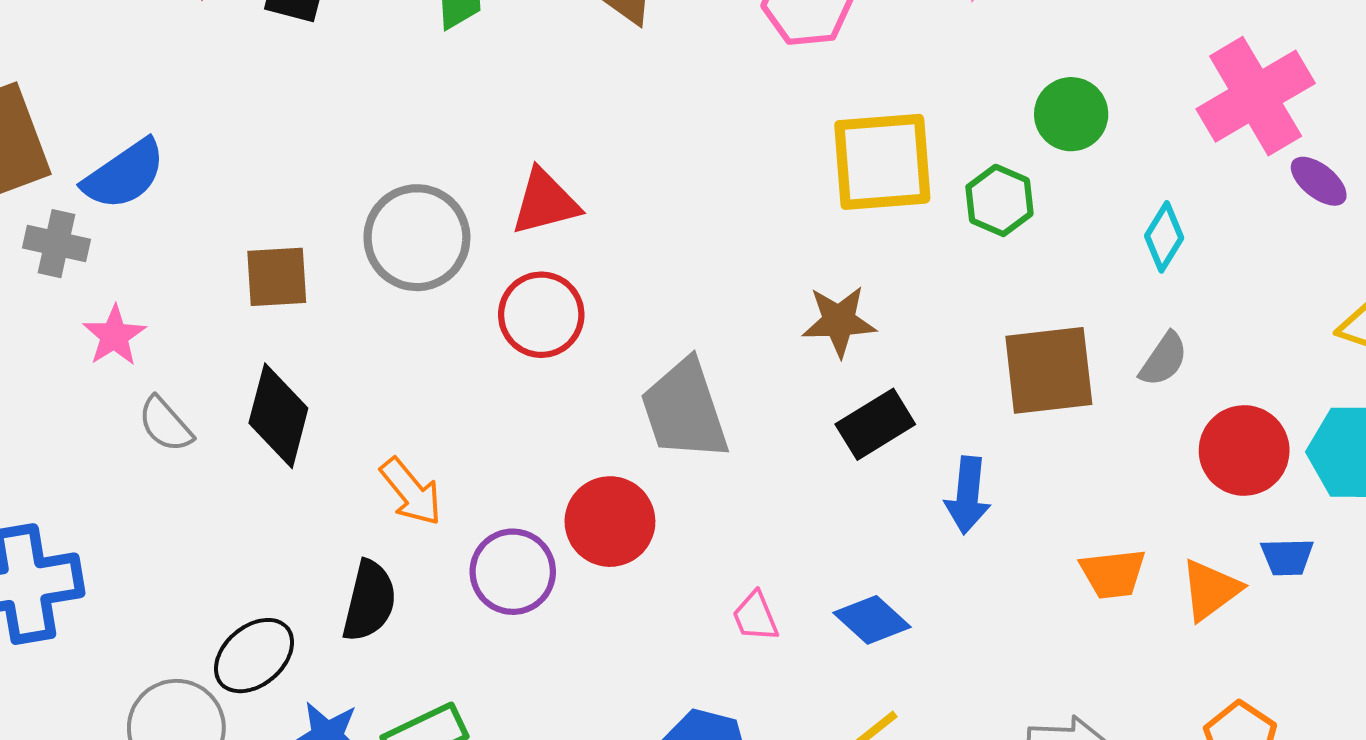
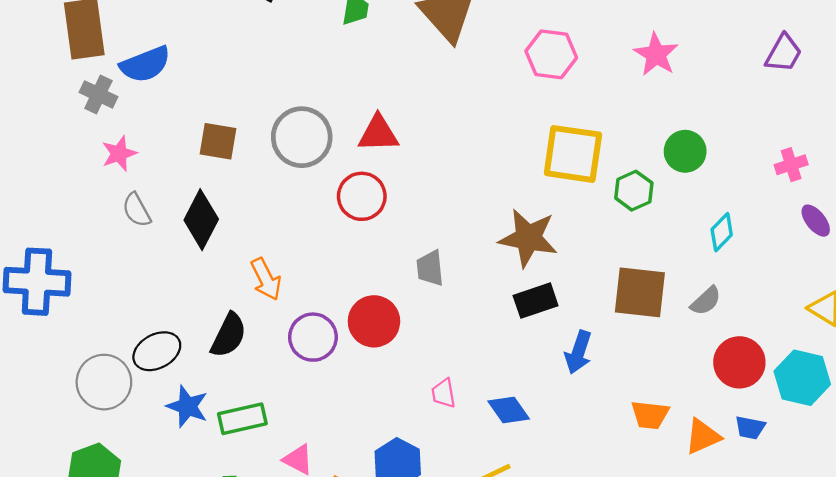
pink cross: (1256, 96) -> (791, 165), size x0.5
brown star: (839, 321) -> (528, 238), size x1.4
gray trapezoid: (685, 410) -> (430, 268), size x0.6

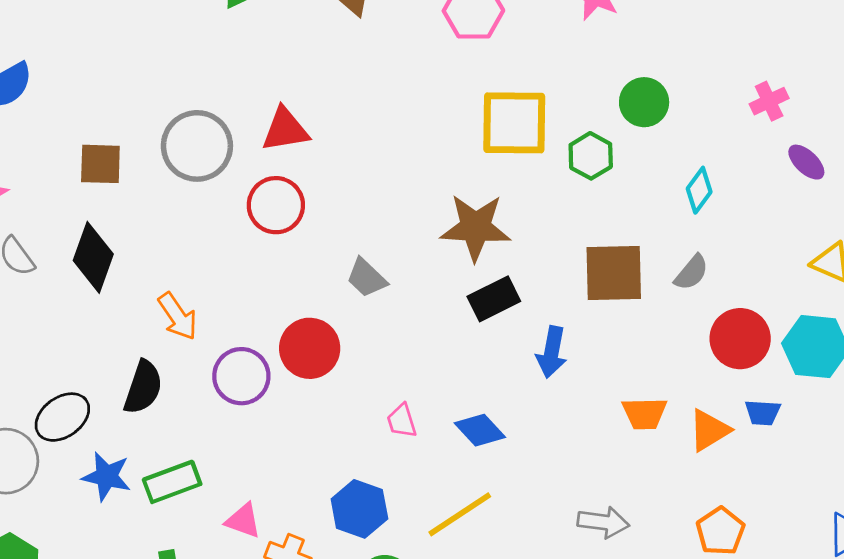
gray trapezoid: (430, 268) -> (366, 278), turned -33

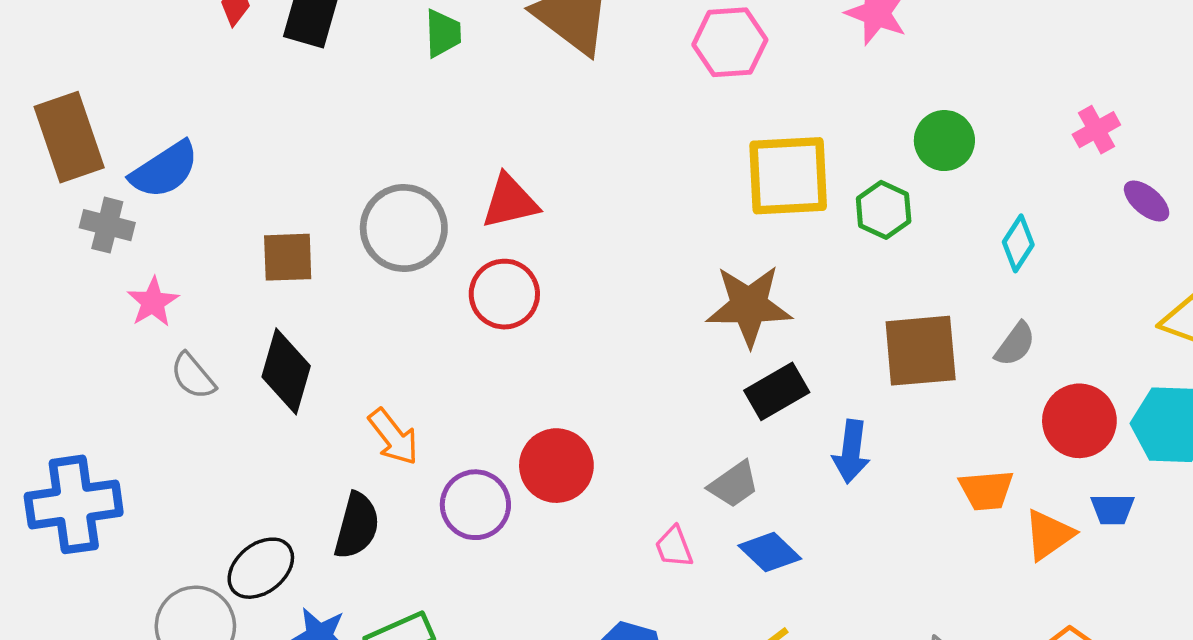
gray trapezoid: (366, 278) -> (734, 484), moved, turned -75
orange trapezoid: (645, 413) -> (986, 490), moved

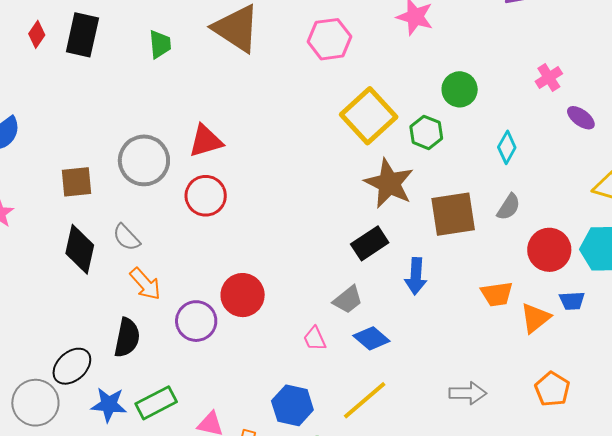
yellow square: (788, 176) -> (369, 116), turned -36
brown star: (749, 306) -> (389, 183), moved, turned 30
gray semicircle: (193, 376) -> (126, 237), moved

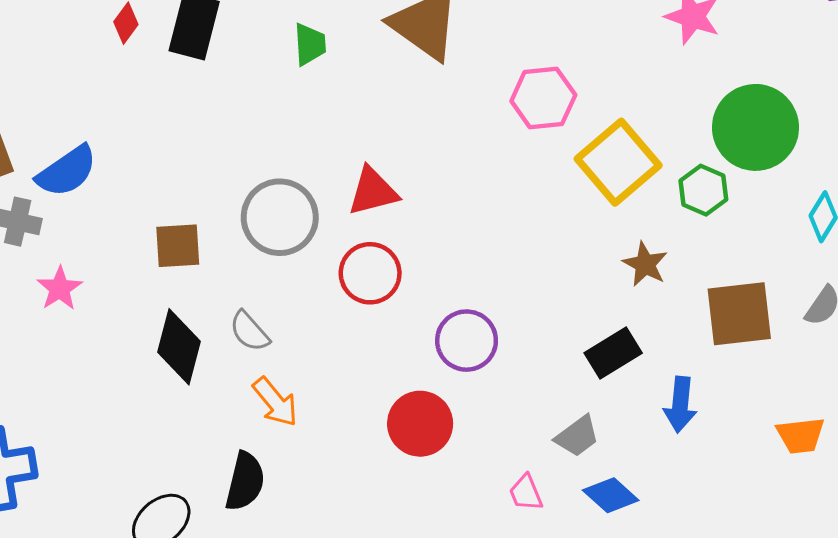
pink hexagon: (329, 39) -> (543, 98), moved
green circle: (460, 89) -> (755, 127), size x1.6
brown star: (389, 183) -> (645, 264), size x0.6
purple circle: (196, 321) -> (467, 341), moved

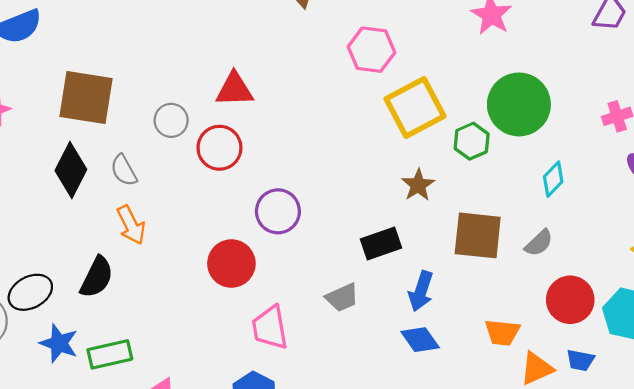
gray circle: (280, 217) -> (171, 120), moved, size x0.6
brown square: (178, 246) -> (86, 97), size x1.6
pink trapezoid: (526, 493) -> (270, 328), moved, size x1.6
blue diamond: (611, 495) -> (420, 340), moved

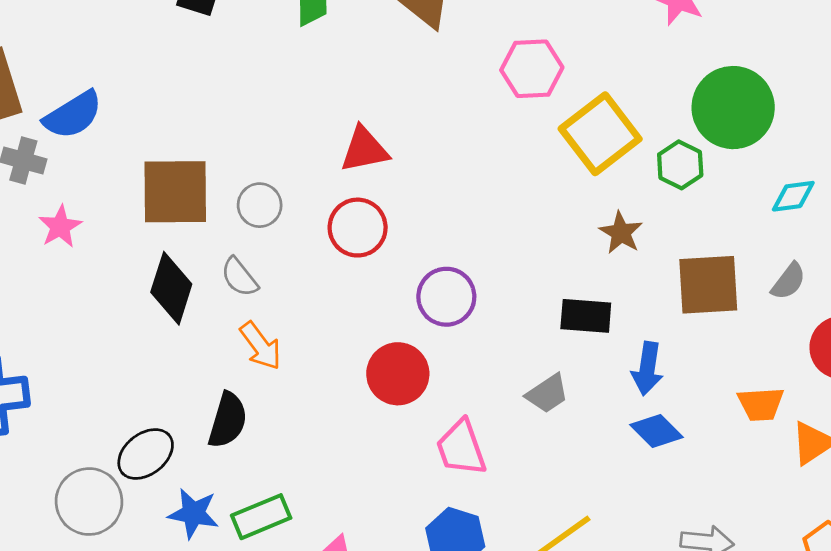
gray circle: (171, 120) -> (260, 205), moved
cyan diamond: (553, 179) -> (793, 196), turned 48
black rectangle: (381, 244) -> (586, 316), turned 33

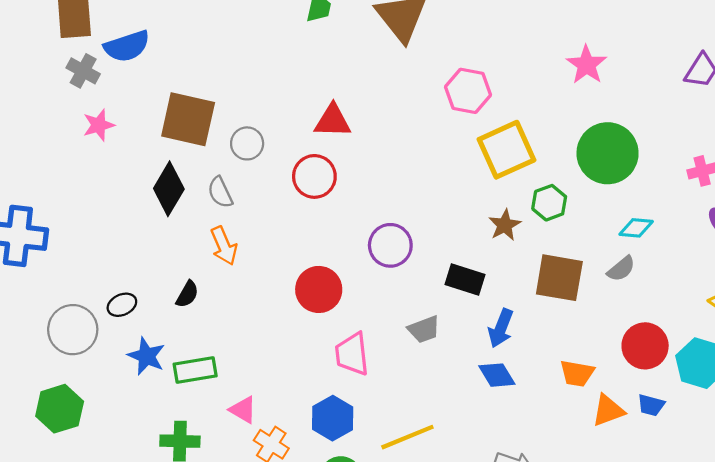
green hexagon: (680, 165) -> (549, 203), moved
gray semicircle: (788, 281) -> (621, 269), moved
purple circle: (446, 297) -> (390, 245), moved
black semicircle: (228, 420) -> (187, 294), size x0.7
black ellipse: (146, 454) -> (122, 305), size x0.7

